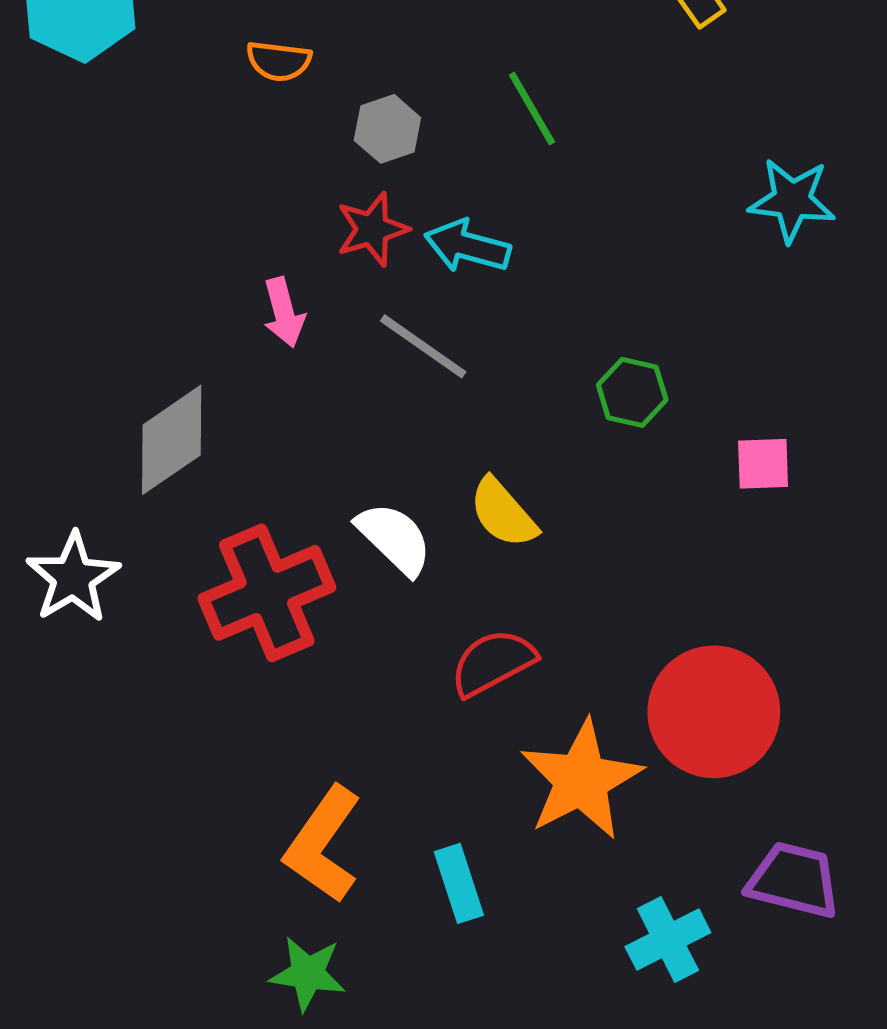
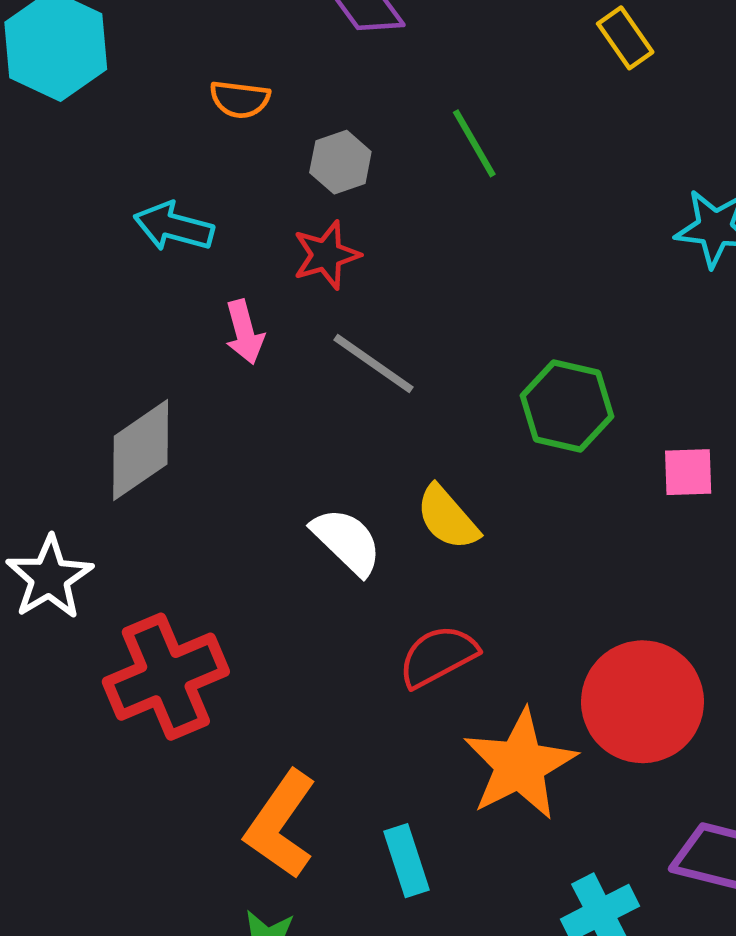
cyan arrow: (467, 246) -> (174, 227), moved
green hexagon: (632, 392) -> (567, 406), size x1.4
red cross: (267, 593) -> (166, 677), moved

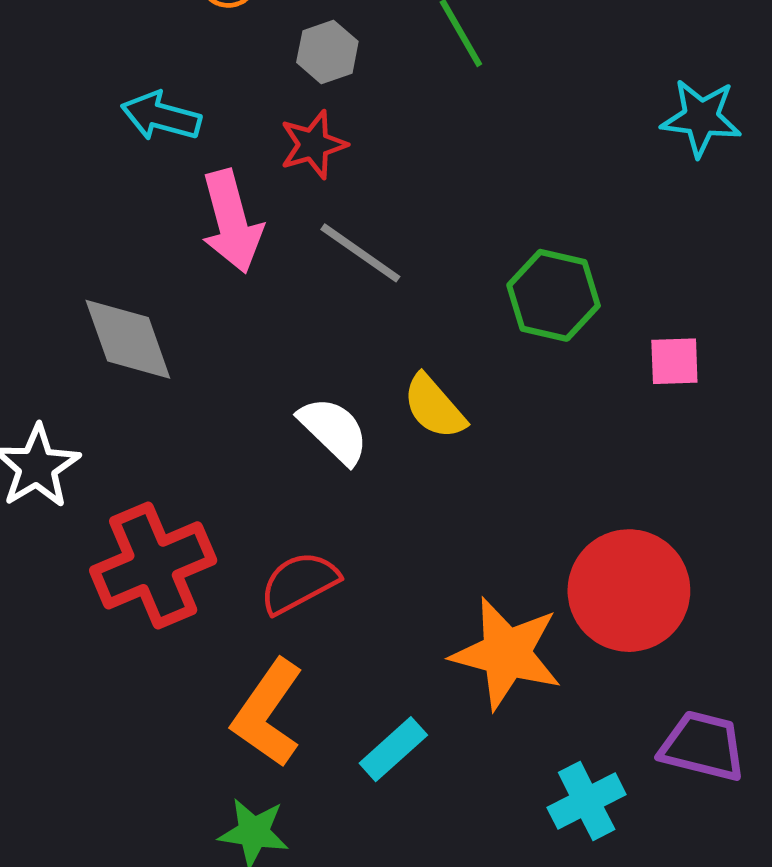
pink arrow: (244, 332) -> (232, 222), size x1.6
gray diamond: (141, 450) -> (128, 339), turned -75
red semicircle: (438, 656) -> (299, 583), moved
orange star: (520, 765) -> (506, 653), turned -30
cyan rectangle: (407, 861) -> (393, 749), turned 66

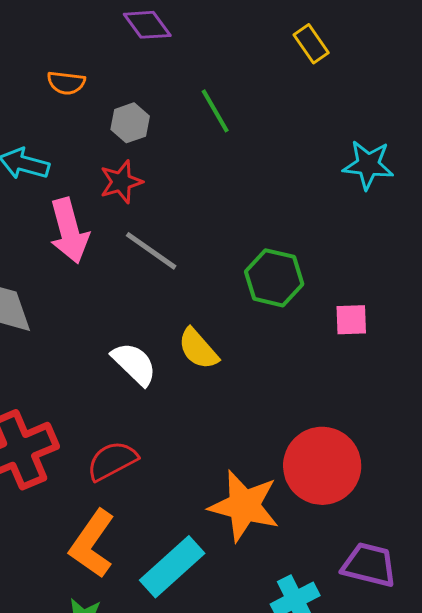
cyan rectangle: (393, 749) -> (172, 567), size x1.5

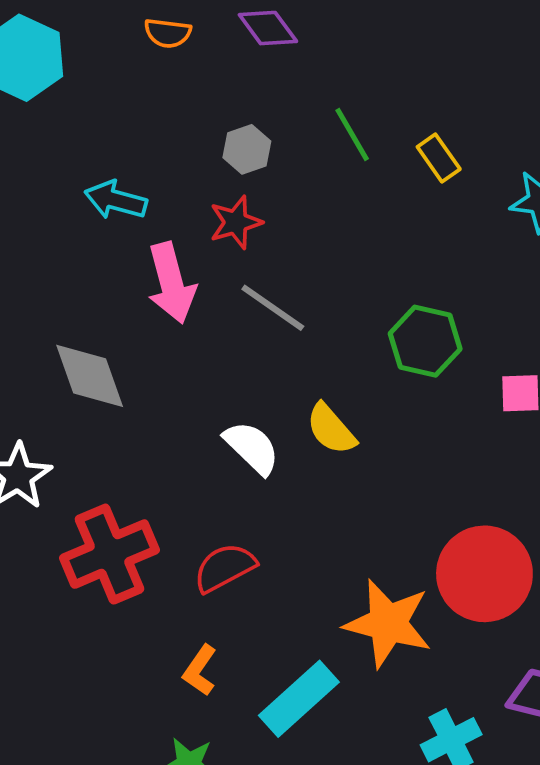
yellow rectangle: (311, 44) -> (439, 158), moved
orange semicircle: (66, 83) -> (168, 33), moved
orange L-shape: (92, 544) -> (200, 670), size x0.6

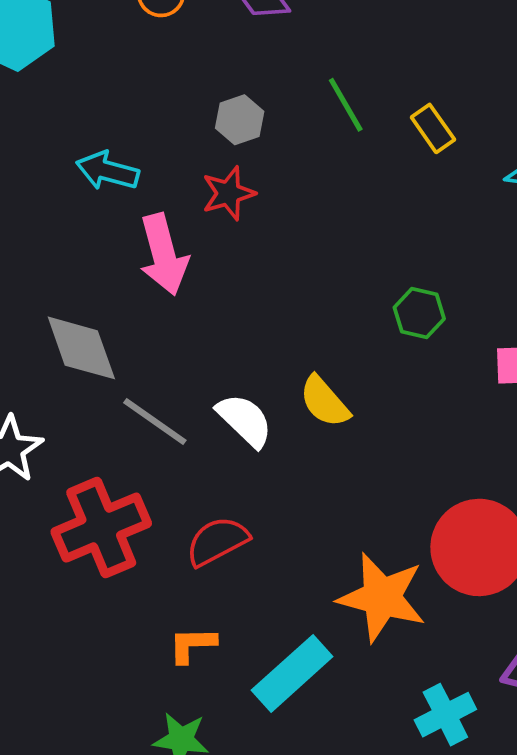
gray line: (273, 308) -> (155, 422), moved
green hexagon: (425, 341) -> (419, 313), size x0.7
orange L-shape: (200, 670) -> (192, 645), turned 54

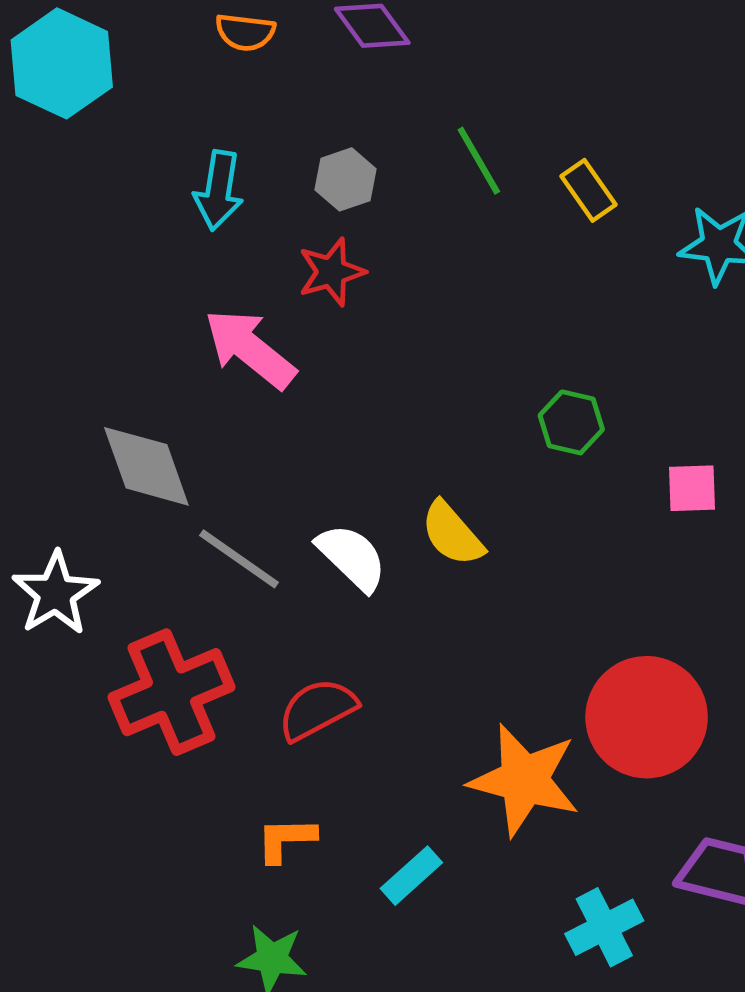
cyan arrow: (107, 171) -> (219, 190), moved, turned -96
pink arrow: (164, 254) -> (250, 349), turned 144
cyan rectangle: (292, 673) -> (411, 876), size x0.6

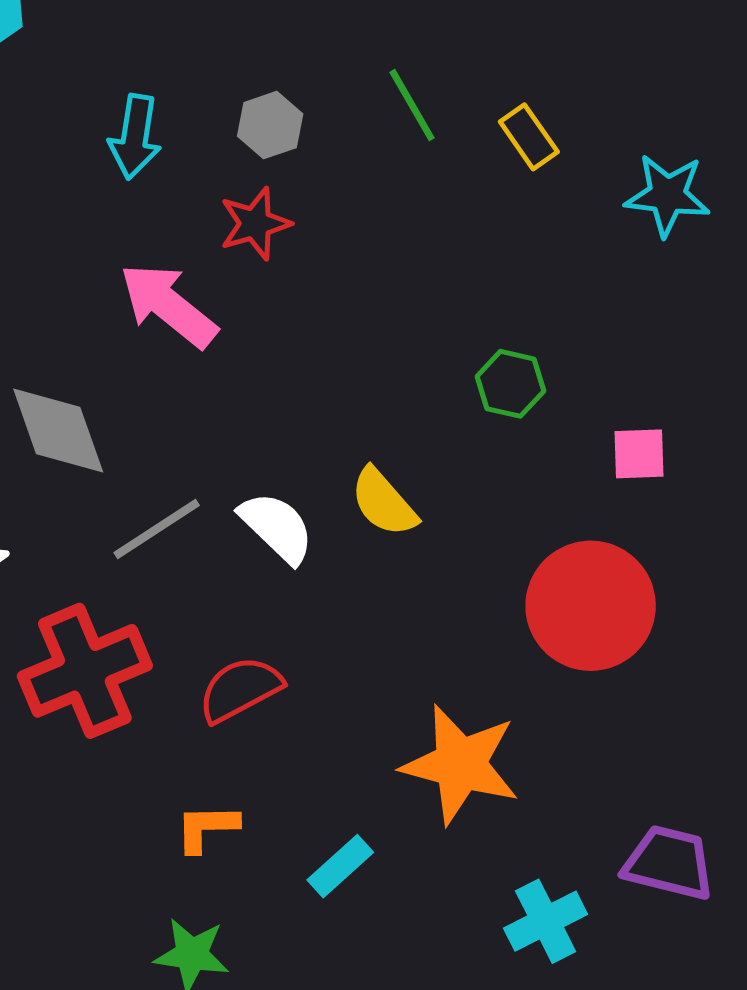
gray line: (239, 559) -> (157, 529), turned -68
red circle: (647, 717) -> (591, 606), moved

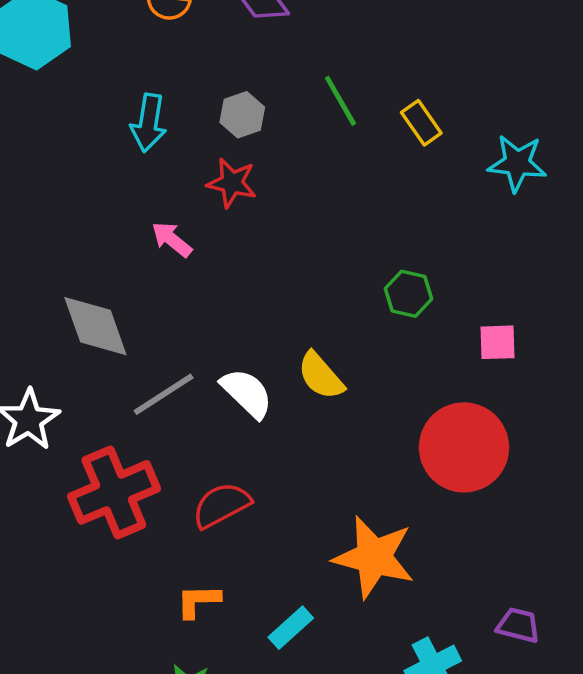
red star: (255, 224) -> (232, 183), turned 30
pink arrow: (168, 305) -> (172, 239), size x0.6
purple trapezoid: (669, 863) -> (518, 625), size x0.7

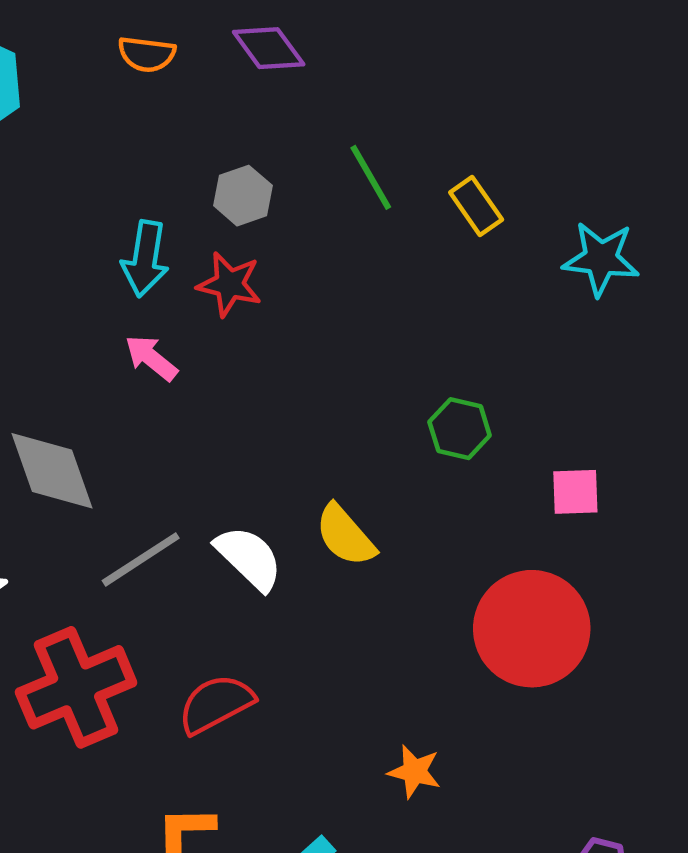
cyan arrow: (149, 123) -> (145, 259), moved
orange star: (374, 557) -> (414, 772), size x0.5

